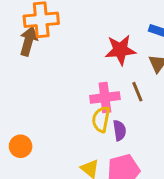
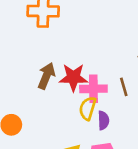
brown arrow: (28, 41) -> (46, 76), moved
red star: (120, 50) -> (73, 77), moved

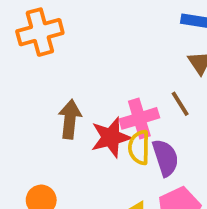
red star: (73, 77) -> (111, 137), moved
purple semicircle: (103, 120) -> (165, 158), size x1.4

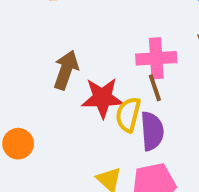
brown line: (180, 104) -> (155, 88), moved
pink cross: (139, 118) -> (156, 58), moved

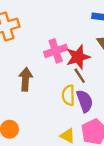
pink cross: (156, 58) -> (56, 51), moved
red star: (102, 98) -> (78, 57), moved

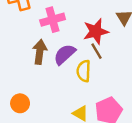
pink cross: (56, 51) -> (53, 20), moved
purple semicircle: (85, 101) -> (65, 54), moved, turned -115

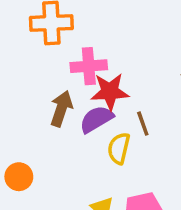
red star: (96, 31) -> (110, 92), moved

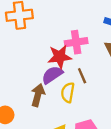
pink cross: (89, 66) -> (76, 42), moved
brown arrow: (61, 109) -> (38, 95), moved

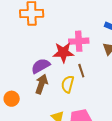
purple semicircle: (52, 75) -> (41, 66), moved

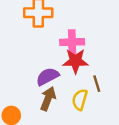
pink cross: (79, 41) -> (72, 42), moved

